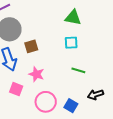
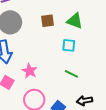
brown square: (31, 46) -> (48, 21), moved

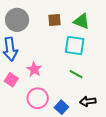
cyan square: (69, 45) -> (75, 46), size x1.5

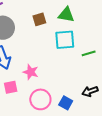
green line: (76, 74) -> (89, 53), moved, turned -32
pink square: (11, 80) -> (11, 87), turned -32

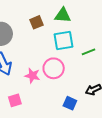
pink square: (11, 87) -> (15, 100), moved
pink circle: (40, 99) -> (54, 68), moved

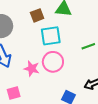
cyan square: (64, 40) -> (51, 36), moved

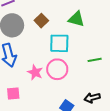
brown square: (37, 15) -> (41, 21), moved, turned -32

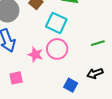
cyan square: (59, 43) -> (56, 23), turned 30
green line: (95, 60) -> (98, 43), moved

